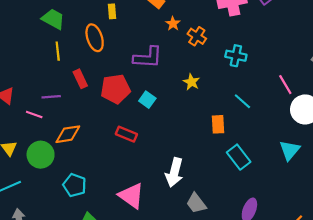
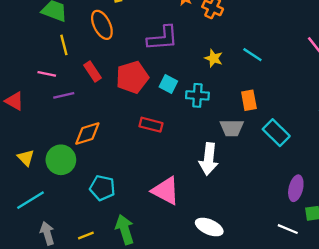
cyan cross: (236, 56) -> (197, 95), moved
cyan line: (242, 101) -> (252, 55), moved
pink line: (34, 115) -> (47, 74), moved
gray trapezoid: (196, 203) -> (232, 128), moved, turned -45

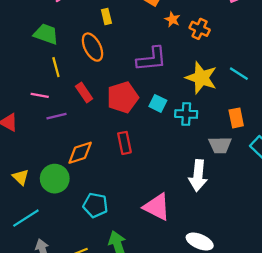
yellow star: (214, 58) -> (201, 78), size x1.8
red rectangle: (151, 125) -> (124, 143), moved, turned 65

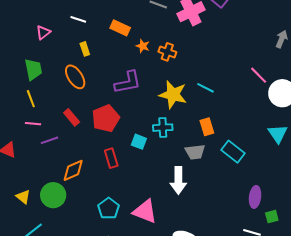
green trapezoid: (46, 34) -> (33, 69), turned 65
yellow line: (56, 67) -> (31, 99), moved
cyan square: (158, 103) -> (139, 142), moved
cyan pentagon: (95, 205) -> (108, 208), moved, turned 30

